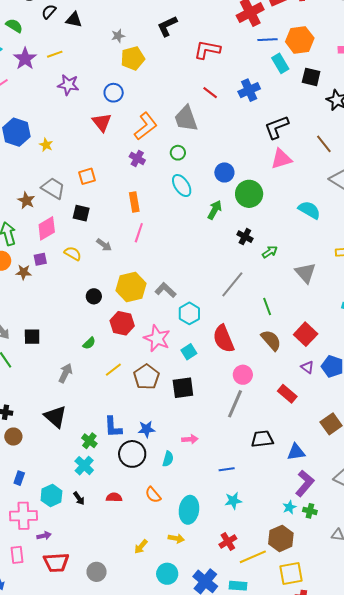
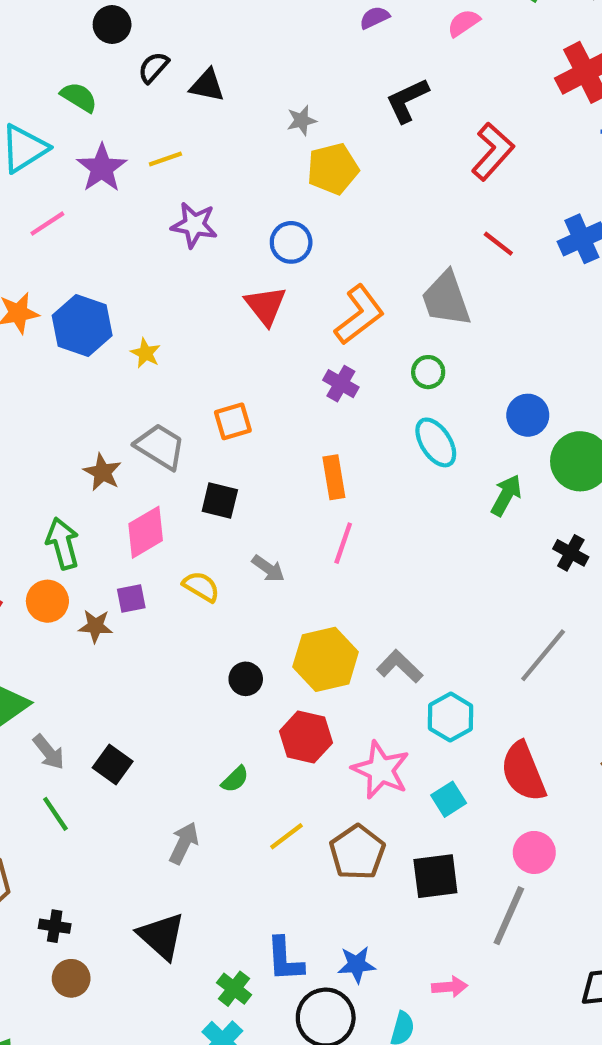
red L-shape: (207, 50) -> (493, 151), turned 120
black square: (32, 337) -> (113, 765), turned 36
pink circle: (243, 375) -> (534, 852), moved
gray line: (235, 404) -> (509, 916), moved

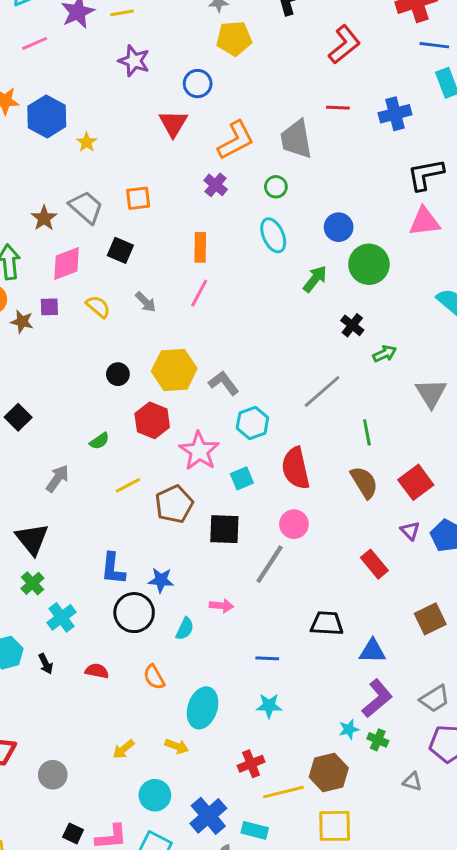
red line: (498, 244) -> (338, 108), turned -45
green cross: (234, 989) -> (32, 583), moved

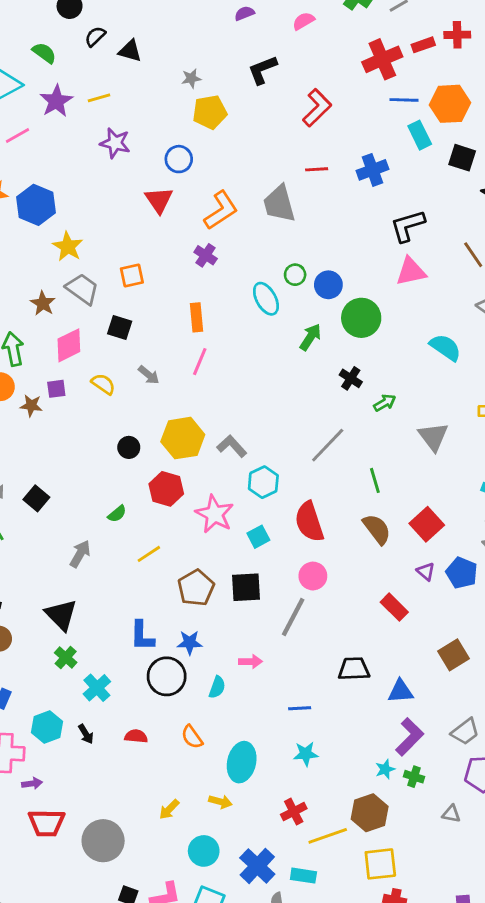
yellow star: (87, 142) -> (68, 247), moved, size x1.5
green circle: (276, 187) -> (295, 275), moved
brown pentagon: (174, 504) -> (196, 588), moved
gray circle: (53, 775) -> (103, 841), size x1.5

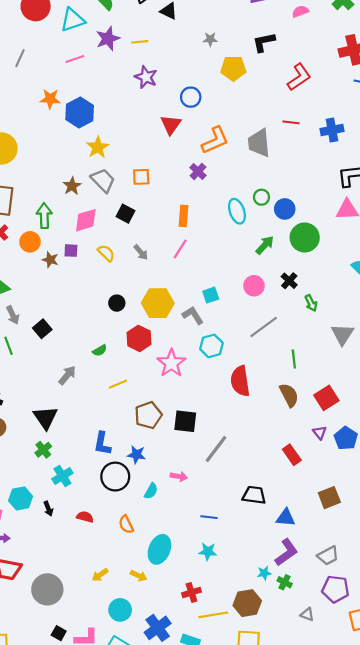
yellow pentagon: (210, 112) -> (233, 68), moved
green arrow: (385, 403) -> (311, 303), turned 84
cyan square: (258, 537) -> (211, 295), moved
pink circle: (313, 576) -> (254, 286), moved

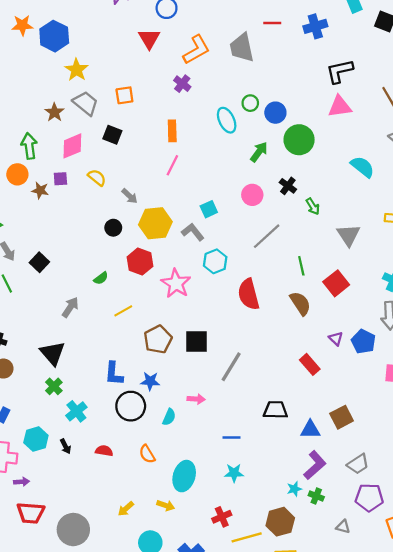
gray arrow: (141, 252) -> (130, 196), moved
red square: (326, 398) -> (336, 283), moved
brown square: (329, 498) -> (342, 417), moved

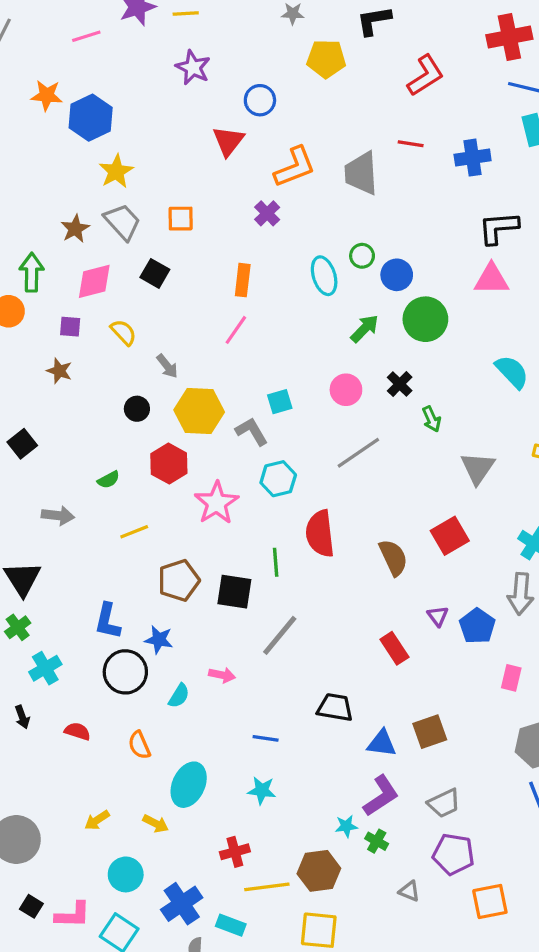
brown star: (40, 190) -> (59, 371), moved
green line: (301, 266) -> (276, 562), moved
gray arrow: (70, 307) -> (58, 516), turned 55

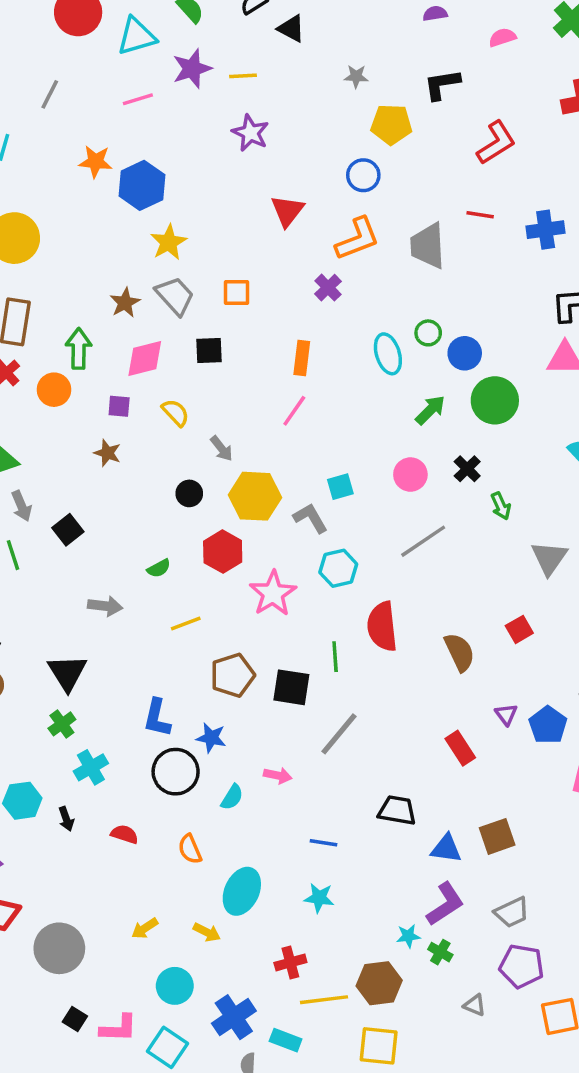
blue circle: (260, 100) -> (363, 175), moved
black square: (155, 273) -> (209, 350), turned -32
red square: (450, 536) -> (519, 629), size x0.7

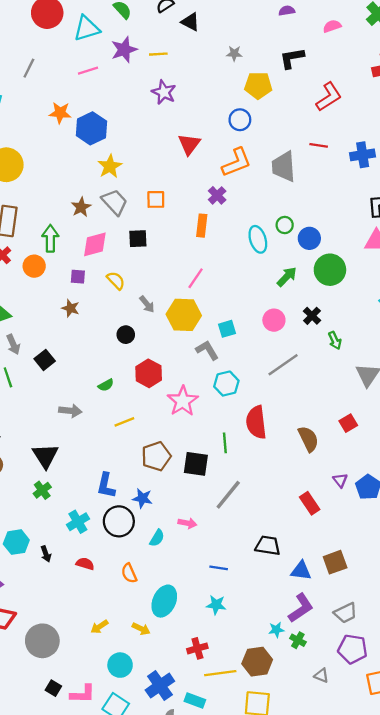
orange rectangle: (302, 358) -> (202, 226), moved
yellow hexagon: (255, 496) -> (184, 315), moved
cyan cross: (91, 767) -> (78, 522), moved

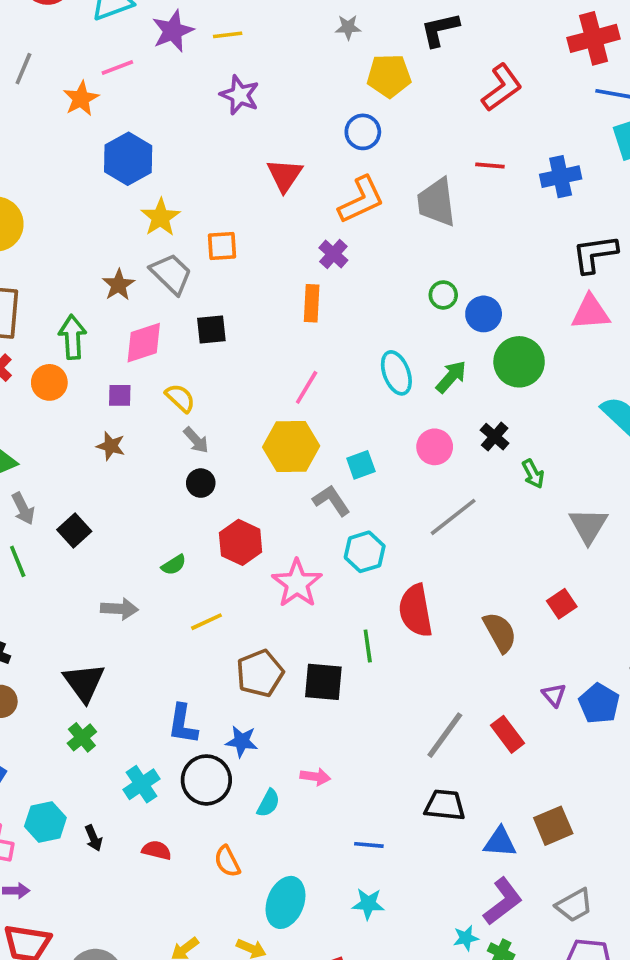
orange star: (60, 113) -> (81, 99), moved, turned -30
orange square: (156, 199) -> (222, 246), moved
cyan ellipse: (258, 239) -> (396, 373), moved
gray arrow: (147, 304) -> (196, 440), moved
gray line: (228, 495) -> (445, 735), moved

